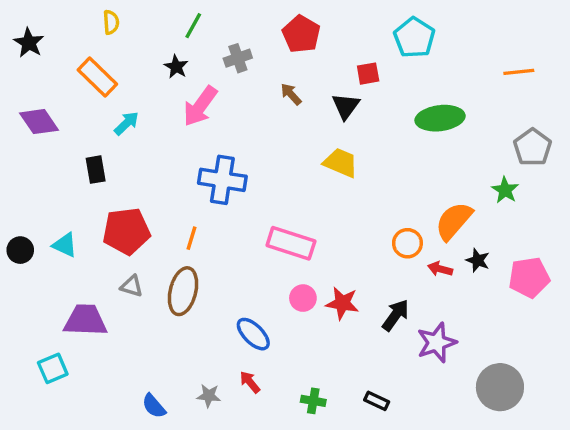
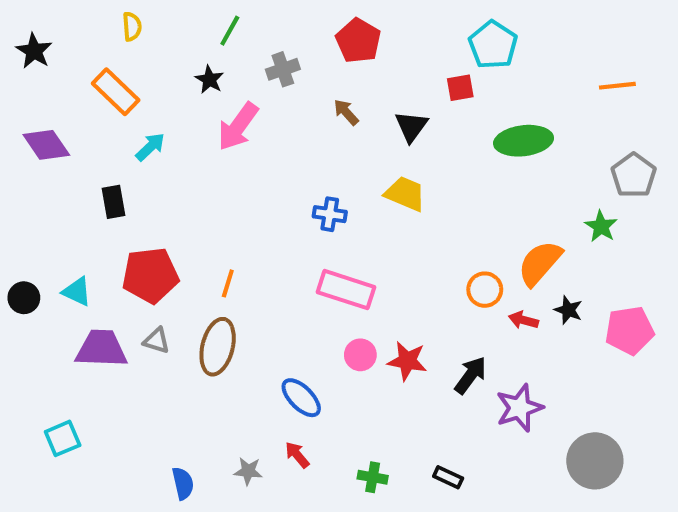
red square: (368, 74) -> (460, 88), moved
blue cross: (222, 180) -> (330, 214), moved, size x0.6
purple trapezoid: (85, 320) -> (101, 349), moved
blue semicircle: (154, 406) -> (183, 483), turned -152

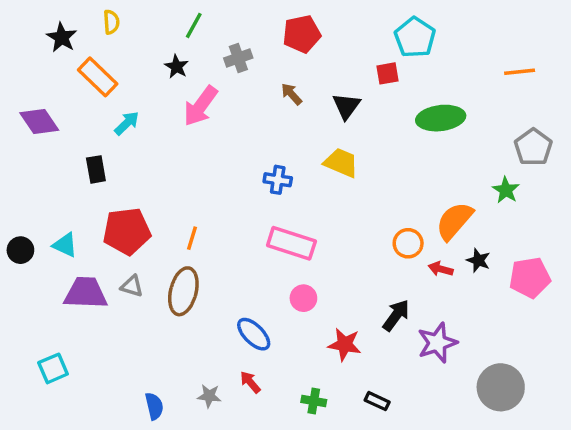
red pentagon: (358, 41) -> (302, 34), turned 30
black star: (34, 51) -> (62, 37), moved
red star: (407, 361) -> (345, 344), moved

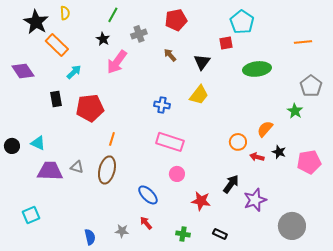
black star: (62, 37) -> (36, 22), size x1.4
yellow trapezoid: (341, 163) -> (199, 95), turned 105
orange semicircle: (454, 221) -> (265, 129), size x0.7
red pentagon: (127, 231) -> (90, 108), moved

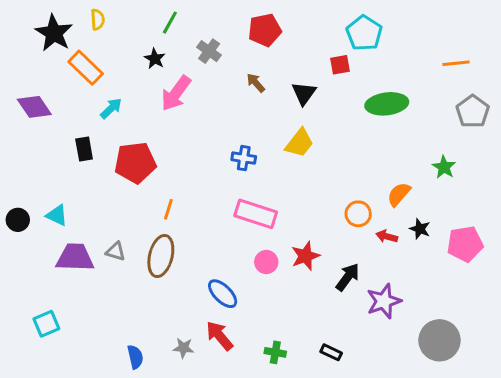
gray cross: (139, 34) -> (209, 51), turned -35
gray pentagon: (311, 86) -> (473, 111), moved
red star: (201, 201) -> (305, 256), moved, turned -30
red arrow: (146, 223) -> (220, 336), size x1.5

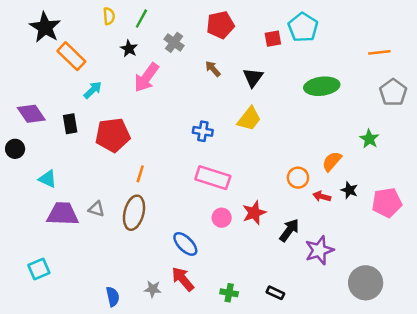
yellow semicircle: (98, 20) -> (109, 16), moved
red square: (340, 65) -> (273, 39), moved
purple diamond: (34, 107) -> (31, 114), moved
black circle: (18, 220) -> (15, 149), moved

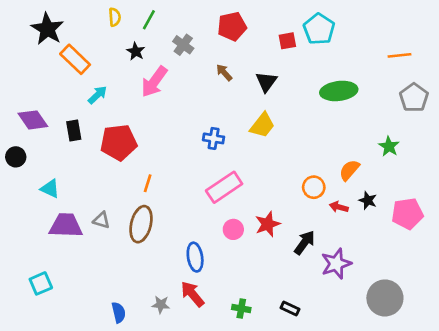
pink rectangle: (213, 178) -> (224, 187), turned -52
blue ellipse: (185, 244) -> (195, 257), turned 36

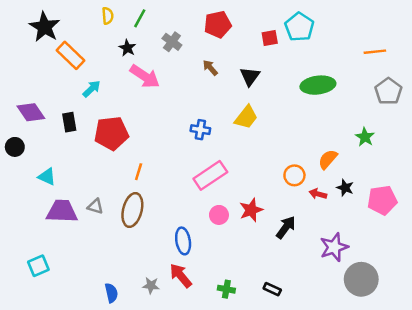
pink arrow: (154, 82) -> (145, 76), turned -92
purple star: (336, 264) -> (334, 247), moved

